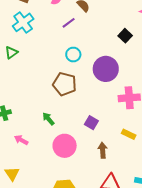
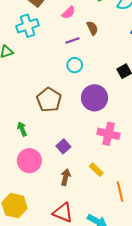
cyan circle: (73, 55) -> (75, 65), moved

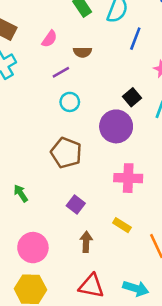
brown semicircle: (92, 28) -> (82, 52), turned 128
purple circle: (94, 98) -> (116, 126), moved
brown pentagon: (49, 100) -> (66, 153), moved
pink circle: (29, 161) -> (33, 248), moved

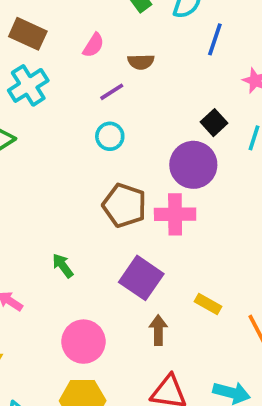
cyan circle: (70, 102) -> (110, 136), moved
pink cross: (128, 178) -> (175, 214), moved
purple square: (76, 205) -> (141, 278), size x1.6

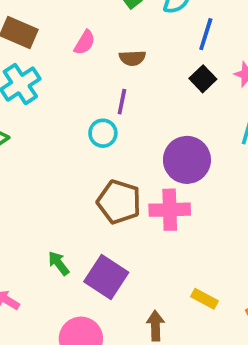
purple line: (112, 92) -> (122, 102), moved, turned -45
black square: (214, 123) -> (203, 79), moved
purple square: (141, 278) -> (106, 277), moved

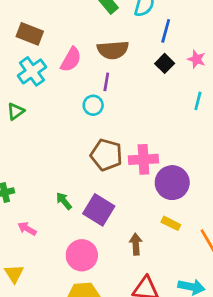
pink semicircle: (85, 43) -> (71, 60), moved, size x1.4
brown semicircle: (132, 58) -> (113, 50), size x1.6
purple circle: (187, 160) -> (172, 183), moved

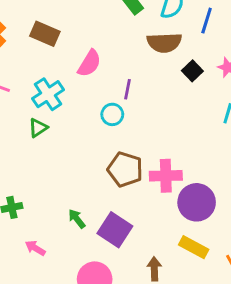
blue line: (166, 31) -> (207, 21), moved
brown semicircle: (113, 50) -> (164, 43), moved
cyan cross: (32, 71) -> (48, 94), moved
green triangle: (16, 111) -> (38, 128), moved
yellow rectangle: (171, 223) -> (194, 247), size x1.4

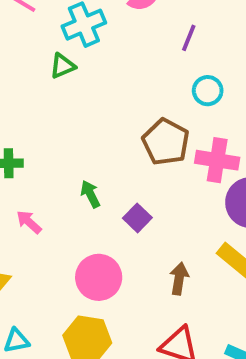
cyan circle: (112, 114) -> (208, 91), moved
purple square: (115, 230) -> (137, 218), size x0.6

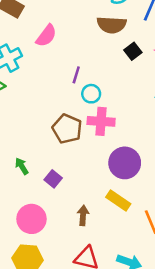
purple line: (189, 38) -> (76, 75), moved
pink cross: (217, 160) -> (101, 121), moved

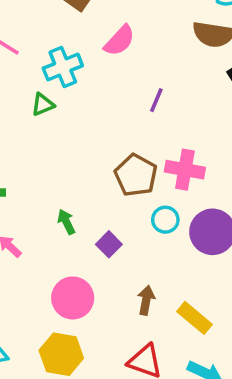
cyan circle: (91, 94) -> (165, 220), moved
yellow rectangle: (118, 201) -> (194, 318), moved

